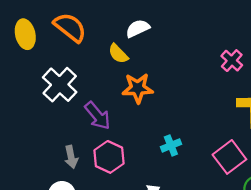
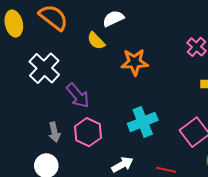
orange star: (138, 88) -> (135, 62), moved
cyan cross: (171, 145) -> (143, 122), size x1.6

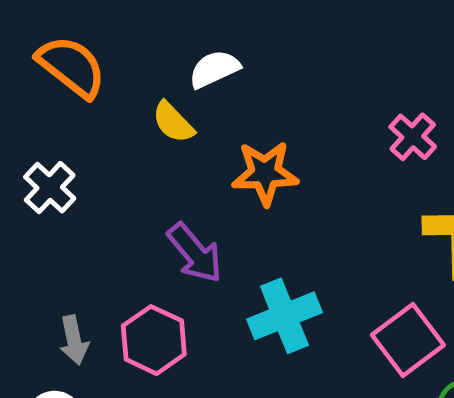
white cross: (44, 68) -> (50, 188), size x0.7
purple arrow: (78, 96) -> (195, 253), moved

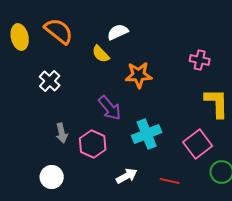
pink cross: (413, 137) -> (200, 60), turned -30
gray arrow: (74, 340) -> (62, 133), moved

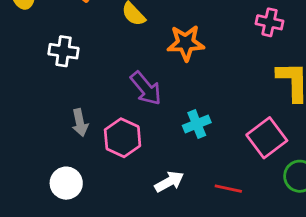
white cross: (50, 81) -> (63, 51), turned -35
cyan cross: (147, 134) -> (197, 124), size x0.7

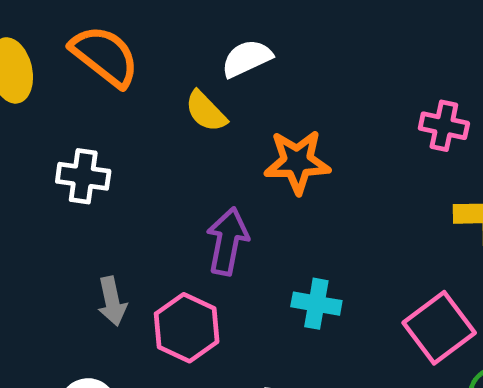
purple arrow: (146, 88) -> (227, 241), turned -129
cyan cross: (197, 124) -> (316, 304), turned 32

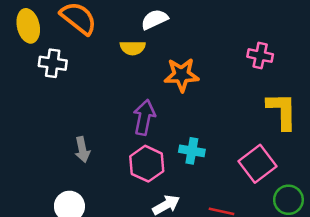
yellow semicircle: (206, 111) -> (133, 48), turned -45
white cross: (83, 176) -> (53, 63), moved
pink hexagon: (187, 328) -> (147, 164), moved

